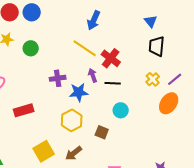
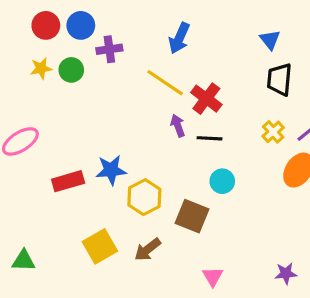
green circle: (31, 48) -> (71, 70), moved
purple cross: (58, 78) -> (109, 49), moved
blue star: (79, 92) -> (111, 170), moved
brown square: (102, 132) -> (192, 216), size x1.5

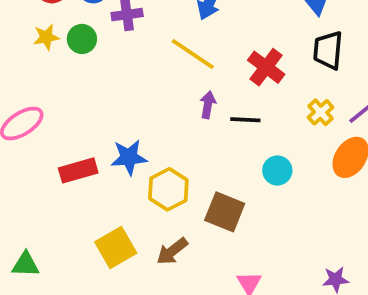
red cross: (206, 99) -> (266, 67), moved
purple arrow: (178, 126) -> (208, 105), turned 30
cyan circle: (222, 181) -> (277, 170), moved

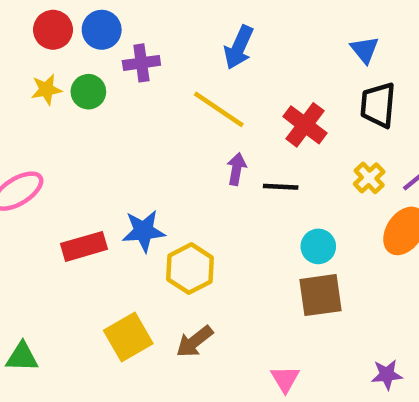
brown square: (225, 212) -> (320, 295), moved, turned -30

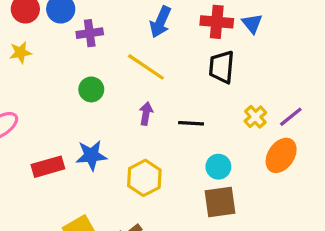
green circle: (88, 92) -> (91, 89), moved
black trapezoid: (378, 105) -> (222, 67), moved
red cross: (305, 125) -> (217, 22), moved, turned -32
purple arrow: (236, 169) -> (146, 114), moved
yellow hexagon: (190, 269) -> (144, 178), moved

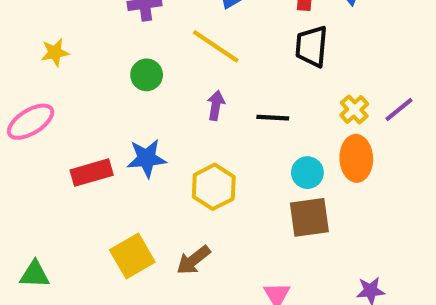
yellow star: (21, 52) -> (55, 52), moved
orange ellipse: (281, 155) -> (356, 158), moved, turned -36

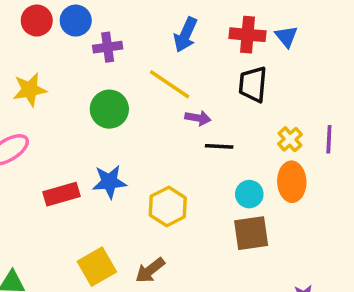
yellow star: (55, 52) -> (30, 90), size x1.4
green circle: (147, 75) -> (109, 109), size x1.4
purple arrow: (216, 105) -> (198, 118), moved, turned 90
purple line: (399, 109) -> (329, 139), turned -48

